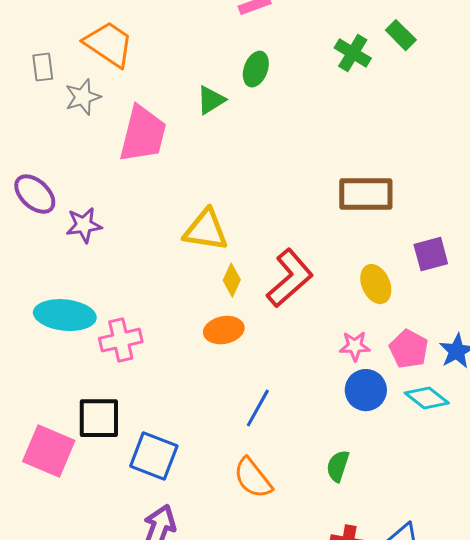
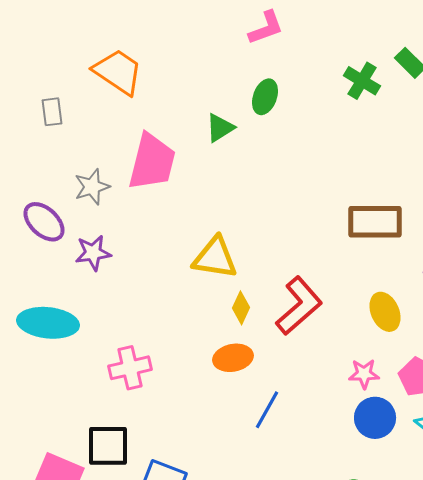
gray rectangle: (43, 67) -> (52, 112), moved
gray star: (83, 97) -> (92, 187), moved
cyan ellipse: (65, 315) -> (48, 323), moved
blue line: (258, 408) -> (267, 410), moved

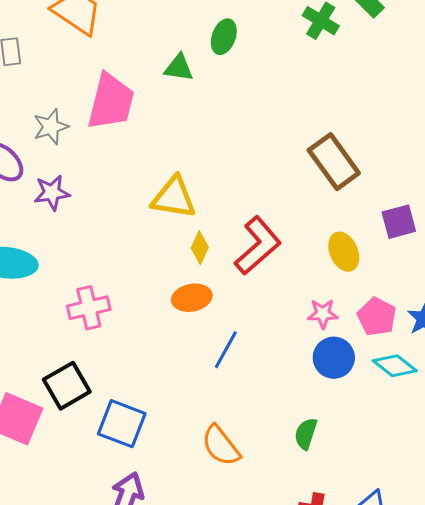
green triangle: (220, 128) -> (179, 68), turned 40
brown rectangle: (375, 222) -> (334, 162), turned 54
black square: (108, 446) -> (67, 386), turned -30

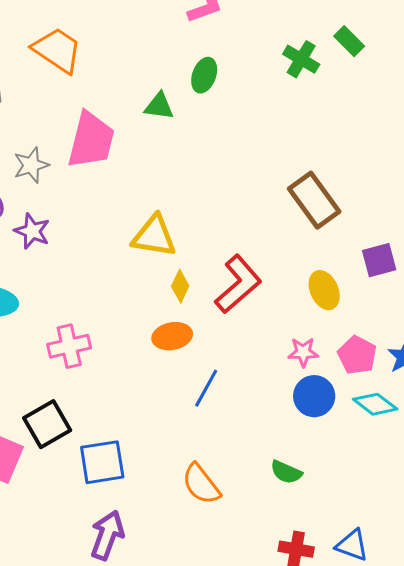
purple star: (52, 193) -> (32, 231), turned 30
blue square: (122, 424) -> (102, 462), turned -30
green semicircle: (306, 434) -> (286, 472), turned -84

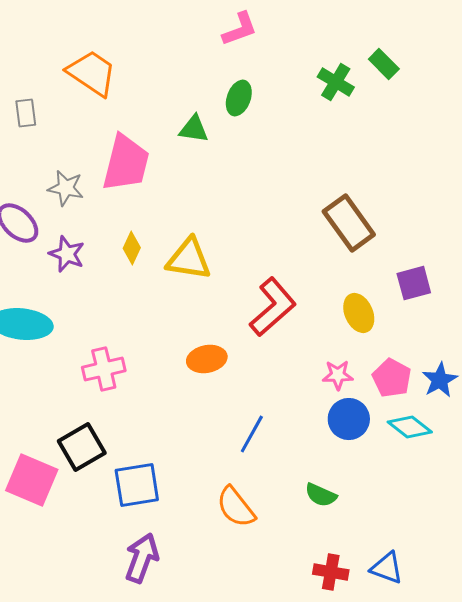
gray star: (31, 165) -> (66, 188), turned 30
yellow diamond: (180, 286) -> (132, 248), moved
blue line: (206, 388) -> (252, 434), moved

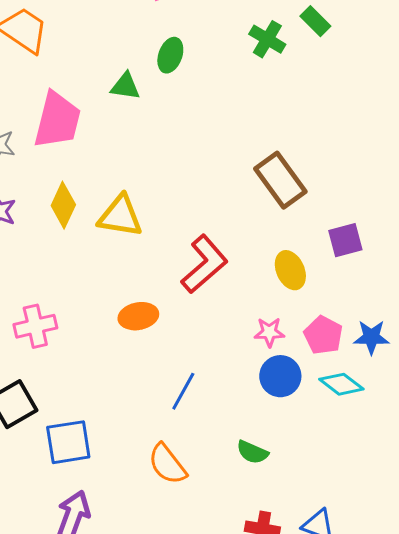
yellow diamond: (132, 248) -> (63, 205), size x1.4
blue star: (440, 380) -> (371, 337), turned 30

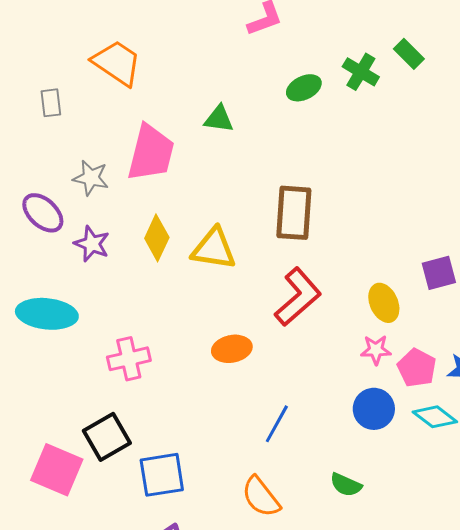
green ellipse: (170, 55) -> (304, 88), moved, turned 44
brown rectangle: (280, 180) -> (294, 213), moved, turned 40
pink star: (269, 332) -> (376, 350), moved

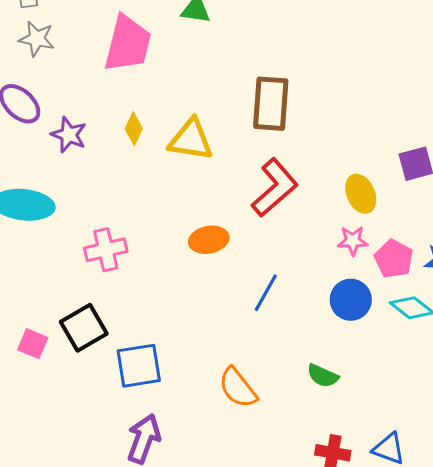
gray star: (91, 178) -> (37, 39), moved
yellow diamond: (157, 238) -> (134, 129), size x0.7
blue line: (277, 424) -> (266, 293), moved
pink square: (57, 470) -> (33, 344), moved, size x0.6

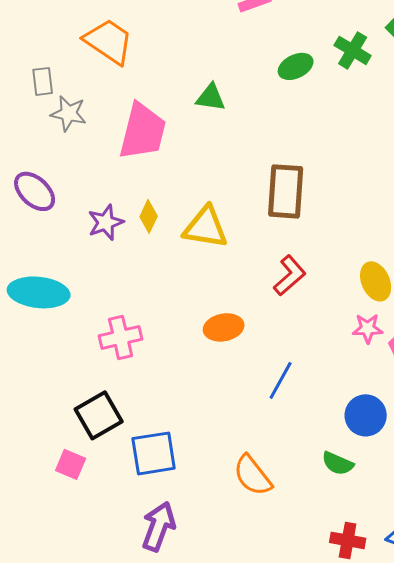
gray star: (37, 39) -> (69, 113), moved
purple star: (69, 135) -> (106, 222), moved, turned 30
red L-shape: (275, 188) -> (290, 275), size x0.7
blue circle: (351, 300) -> (366, 415), moved
pink square: (33, 344) -> (71, 464), moved

